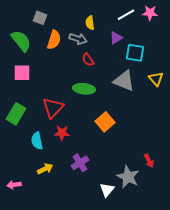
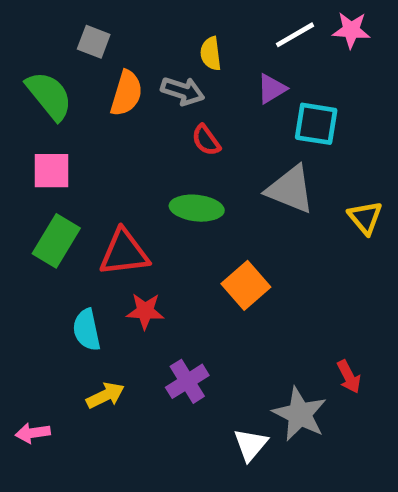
yellow triangle: (156, 79) -> (365, 217), moved
red triangle: (53, 108) -> (124, 253), turned 40
green rectangle: (16, 114) -> (56, 241), moved

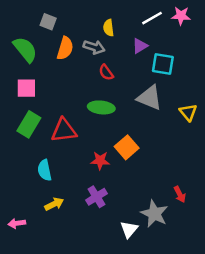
red star: (145, 311) -> (100, 161), moved

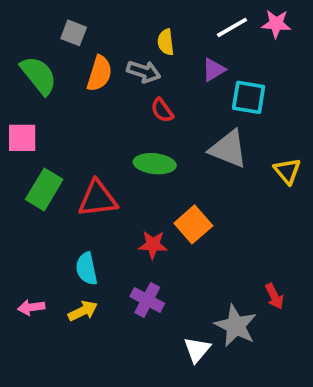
pink square: (26, 88) -> (22, 138), moved
cyan semicircle: (45, 170) -> (87, 269), moved
purple cross: (96, 197) -> (147, 300), turned -30
pink arrow: (17, 223) -> (31, 307), moved

